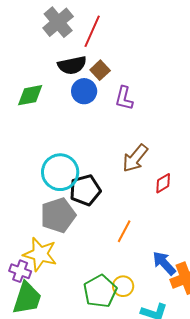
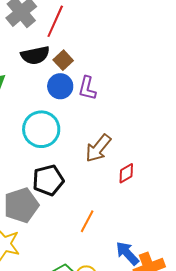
blue circle: (84, 91) -> (60, 86), moved
cyan circle: (60, 172) -> (41, 129), moved

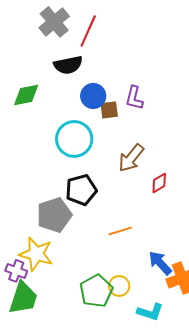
brown square: (63, 60) -> (109, 110), moved, turned 36
purple L-shape: (87, 88) -> (134, 98), moved
orange line: (87, 221) -> (120, 231), turned 45

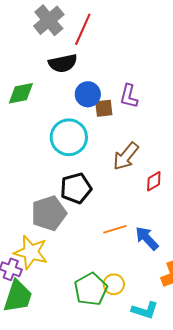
blue arrow: (160, 263) -> (147, 238), moved

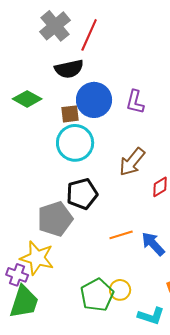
green diamond: (21, 93) -> (27, 99), turned 40
blue circle: (88, 94) -> (94, 100), size x1.4
brown square: (104, 108) -> (70, 114), moved

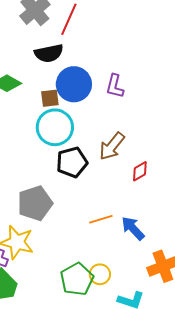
black pentagon: (82, 194) -> (72, 162), moved

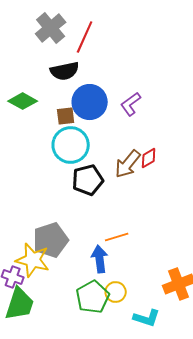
purple L-shape: (115, 86) -> (131, 104), turned 40
red diamond: (140, 171) -> (149, 158), moved
gray pentagon: (35, 203) -> (51, 240), moved
blue arrow: (133, 228) -> (100, 259), moved, turned 36

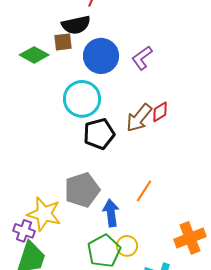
brown square: (66, 116) -> (63, 42), moved
orange line: (117, 237) -> (144, 191), moved, turned -40
gray pentagon: (51, 240) -> (82, 190), moved

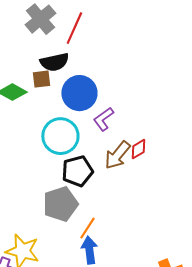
purple L-shape: (142, 58) -> (103, 119), moved
gray pentagon: (82, 190) -> (60, 204), moved
orange line: (144, 191) -> (87, 228), moved

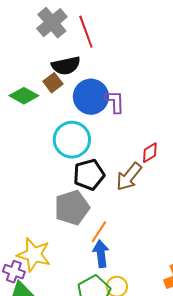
red line: (74, 28) -> (86, 32), turned -44
brown square: (41, 79) -> (53, 83), turned -30
purple L-shape: (103, 119) -> (115, 102), moved, turned 125
brown arrow: (117, 155) -> (129, 177), moved

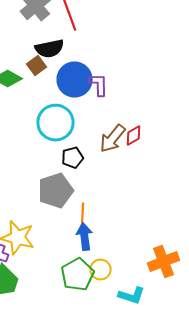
black pentagon: (89, 175) -> (72, 158), size x0.7
brown arrow: (129, 177) -> (112, 139), moved
orange line: (99, 232) -> (82, 215), turned -30

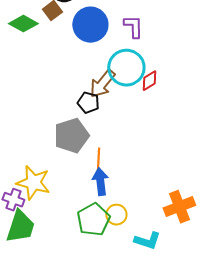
purple L-shape: (98, 85) -> (133, 27), moved
cyan circle: (56, 123) -> (126, 68), moved
brown arrow: (112, 139) -> (102, 84), moved
black pentagon: (72, 158) -> (88, 103), turned 30

